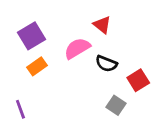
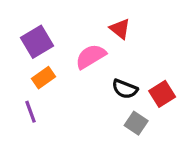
black semicircle: (106, 64) -> (125, 89), moved
purple line: (20, 109) -> (30, 112), moved

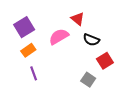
black semicircle: (125, 89) -> (91, 40), moved
purple line: (30, 112) -> (34, 73), moved

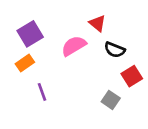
orange rectangle: (28, 50) -> (25, 63), moved

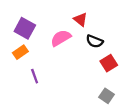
purple square: (30, 34) -> (25, 28), turned -30
gray square: (111, 100) -> (107, 96), moved

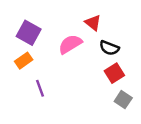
red square: (109, 63) -> (114, 73), moved
gray square: (107, 96) -> (123, 100), moved

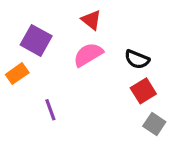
red triangle: (93, 23) -> (91, 20), moved
orange rectangle: (24, 61) -> (17, 74), moved

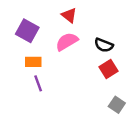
orange rectangle: (17, 74) -> (33, 62), moved, turned 35
gray square: (154, 124) -> (117, 105), moved

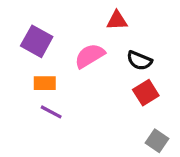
red triangle: (69, 15) -> (117, 20), moved, turned -42
purple line: (38, 83) -> (51, 112), turned -42

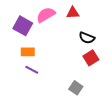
pink semicircle: (90, 56) -> (46, 15), moved
gray square: (157, 141) -> (76, 88), moved

